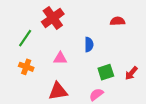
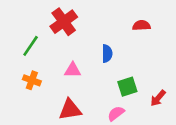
red arrow: (131, 73) -> (158, 98), moved

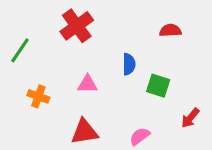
green line: (31, 46) -> (20, 50), moved
green square: (127, 87) -> (158, 86), moved, turned 36

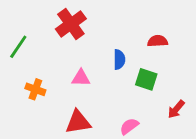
red semicircle: (170, 30) -> (158, 41), moved

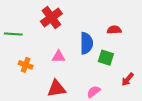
green line: (18, 47) -> (13, 34), turned 60
blue semicircle: (119, 59) -> (86, 43), size x1.5

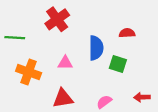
orange cross: (26, 65) -> (29, 72), size x1.5
red arrow: (128, 79) -> (142, 97), moved, turned 48

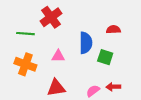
green line: (15, 38) -> (25, 34), moved
red arrow: (142, 97) -> (113, 87), moved

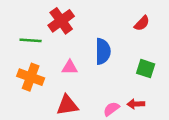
red semicircle: (113, 30) -> (142, 23), moved, turned 136
green square: (105, 57) -> (146, 69), moved

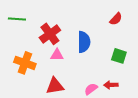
red cross: (61, 21) -> (50, 34), moved
green line: (31, 40) -> (17, 19), moved

